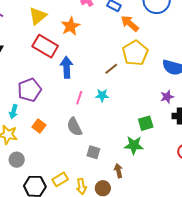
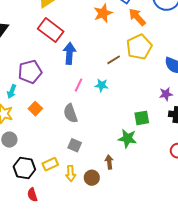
orange star: (71, 26) -> (103, 13), moved
gray square: (93, 152) -> (75, 145), moved

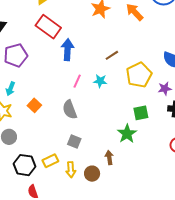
yellow pentagon: (139, 47) -> (139, 75), moved
purple pentagon: (30, 72) -> (16, 55), moved
green star: (127, 138) -> (127, 134), turned 30

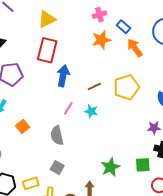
red rectangle: (48, 27) -> (47, 50), turned 60
brown line: (112, 55) -> (94, 86), moved
yellow pentagon: (139, 75) -> (126, 87), moved
green square: (141, 113) -> (143, 165), moved

